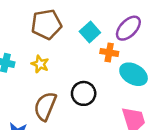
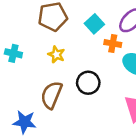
yellow star: (40, 64) -> (56, 55), moved

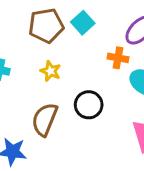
cyan square: (94, 24) -> (83, 23), moved

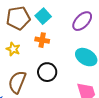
orange cross: (118, 58) -> (42, 40), moved
yellow star: (51, 71) -> (13, 49), moved

